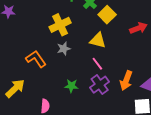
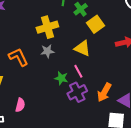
green star: (71, 86) -> (61, 78), moved

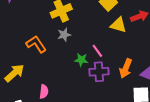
yellow triangle: (82, 48) -> (118, 25), moved
purple cross: (77, 92) -> (99, 72), turned 30

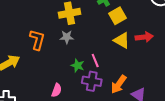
orange L-shape: (36, 44) -> (37, 40), turned 35
pink semicircle: (44, 92) -> (57, 90), moved

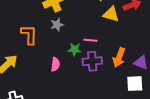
pink line: (95, 60) -> (90, 40), turned -48
pink semicircle: (57, 90) -> (55, 64), moved

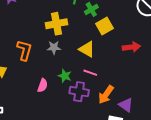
yellow triangle: (111, 14) -> (87, 49), moved
pink line: (90, 40) -> (90, 73), moved

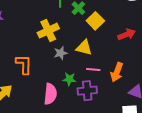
gray star: (54, 48) -> (61, 53), moved
pink semicircle: (43, 85) -> (50, 94), size x1.5
orange arrow: (106, 95) -> (117, 72), moved

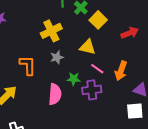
gray star: (61, 53) -> (57, 57), moved
pink line: (93, 70) -> (97, 69), turned 32

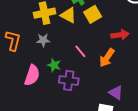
yellow triangle: (88, 47) -> (68, 15), moved
pink line: (97, 69) -> (80, 51), moved
orange arrow: (121, 71) -> (107, 58), moved

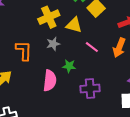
yellow triangle: (68, 15) -> (74, 25), moved
purple cross: (69, 81) -> (90, 89), moved

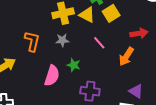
yellow triangle: (74, 25) -> (87, 15), moved
pink line: (92, 47) -> (99, 43), moved

